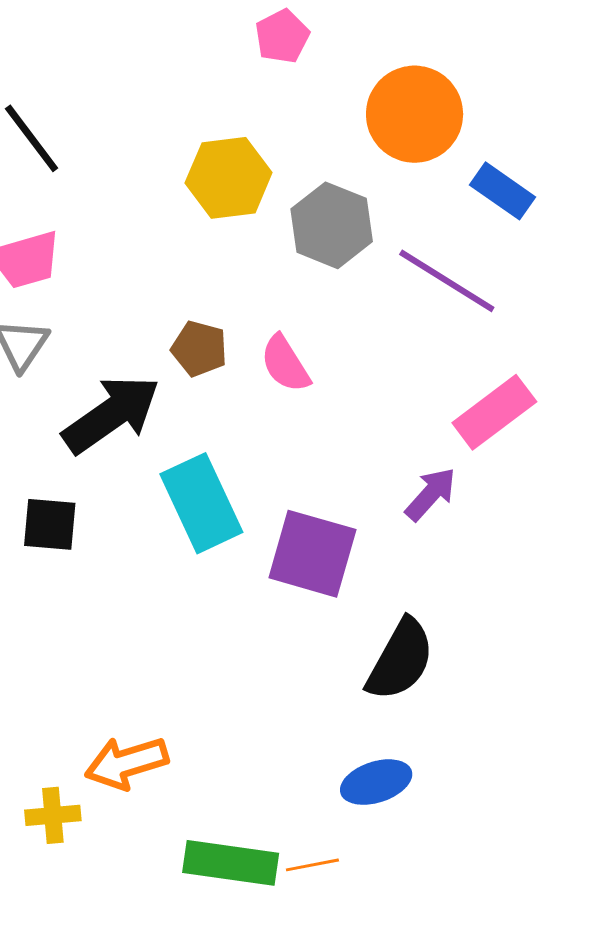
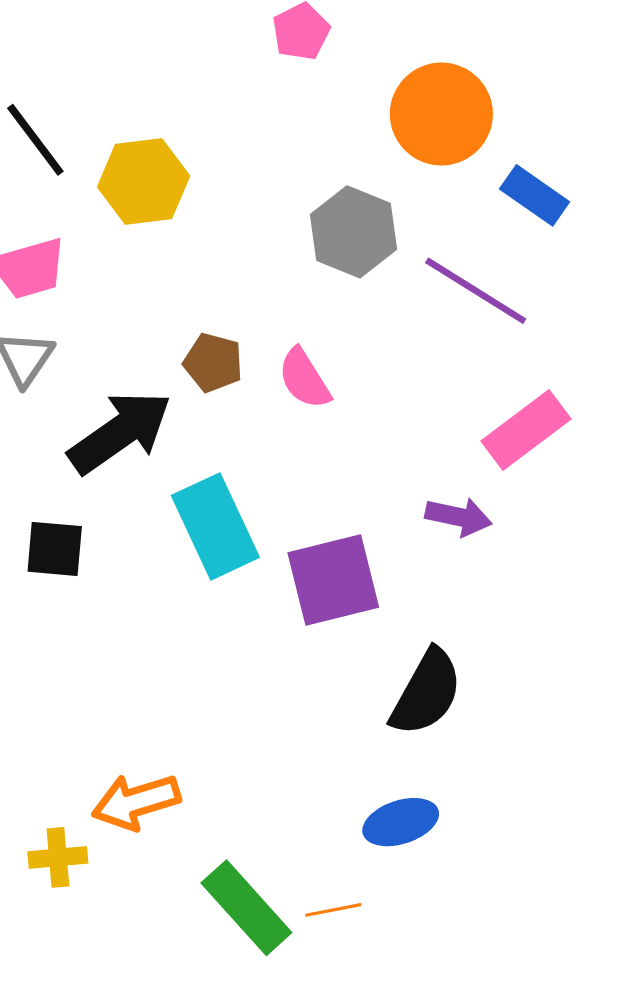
yellow hexagon: (229, 178) -> (144, 182), moved
purple arrow: (431, 494) -> (459, 517), turned 60
purple square: (312, 554) -> (333, 580), turned -30
green rectangle: (231, 863) -> (246, 908), turned 40

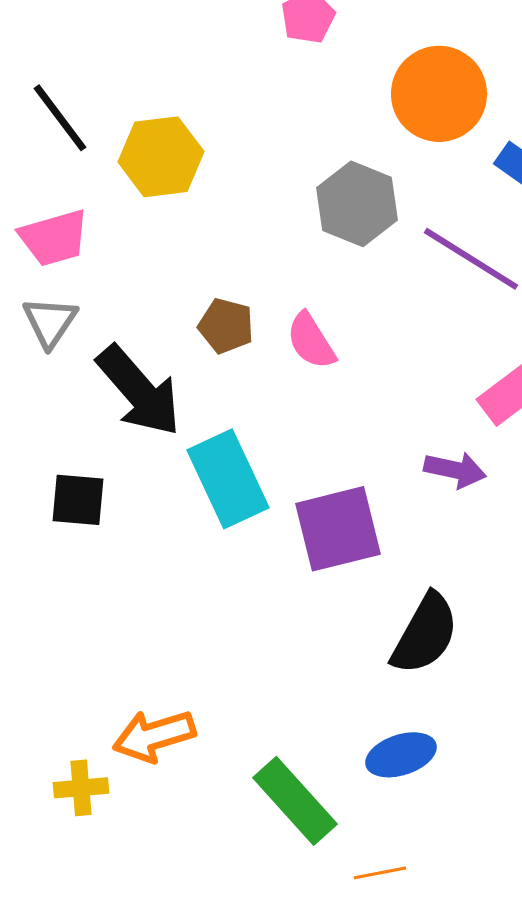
black arrow: (120, 432) -> (139, 391), turned 84
green rectangle: (246, 908) -> (295, 801), moved
orange line: (333, 910) -> (380, 873), moved

